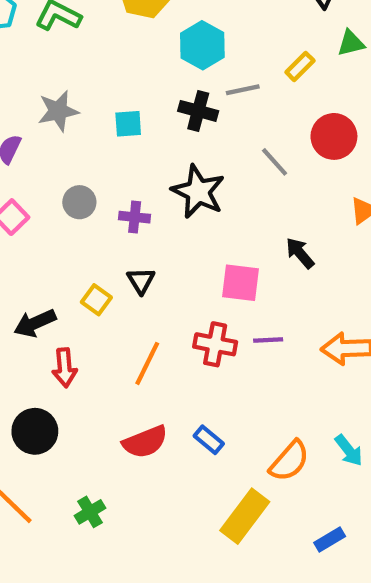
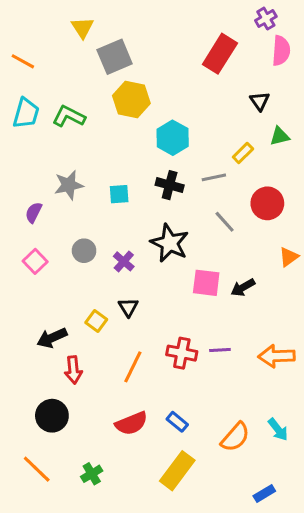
gray line: (243, 90) -> (214, 177), moved
purple cross: (135, 217) -> (124, 261), turned 35
black arrow: (300, 253) -> (243, 287), turned -80
pink square: (241, 283) -> (206, 283), moved
yellow rectangle: (245, 516) -> (177, 471), moved

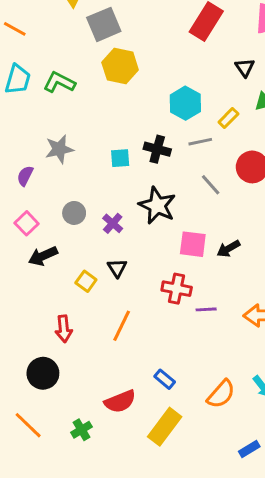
cyan hexagon: (173, 138) -> (185, 103), moved
cyan square: (119, 194) -> (120, 158), moved
black arrow: (52, 338) -> (43, 256), moved
red cross: (182, 353) -> (177, 289), moved
red semicircle: (131, 423) -> (120, 401), moved

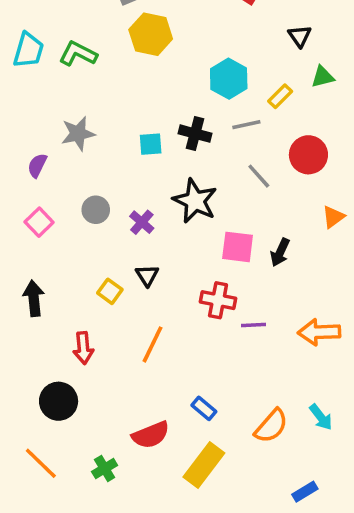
black arrow: (228, 249) -> (280, 252), turned -35
black arrow: (43, 256) -> (34, 298), moved, turned 108

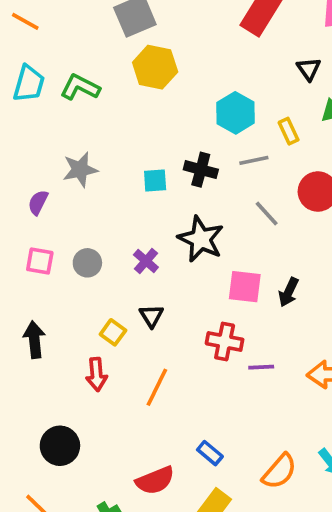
yellow rectangle: (280, 96) -> (289, 131), turned -70
gray circle: (96, 210) -> (87, 263), moved
pink square: (39, 222) -> (40, 261), turned -36
red arrow: (83, 348) -> (97, 374), moved

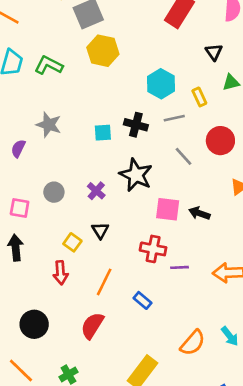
gray star: (80, 170) -> (49, 125), turned 30
pink square: (40, 261) -> (20, 208), moved
black arrow: (289, 292) -> (199, 213), turned 84
blue rectangle: (210, 453) -> (142, 300), moved
red semicircle: (155, 481) -> (92, 326), moved, turned 144

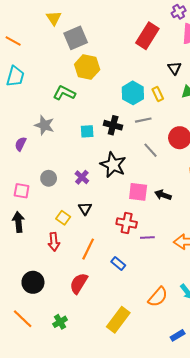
green L-shape: (49, 65) -> (64, 93), moved
yellow rectangle: (199, 97) -> (158, 94), moved

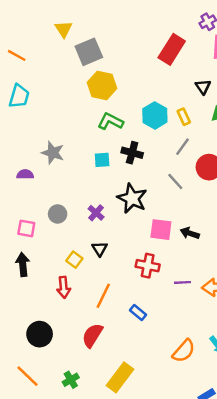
green L-shape: (64, 93) -> (110, 121), moved
gray line: (143, 120) -> (183, 147), moved, turned -42
purple semicircle: (20, 144) -> (25, 174), turned 64
purple line: (147, 238) -> (183, 282), moved
yellow rectangle: (118, 320) -> (120, 377), moved

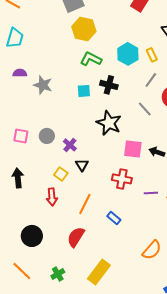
purple semicircle: (25, 174) -> (20, 73), moved
purple cross: (96, 213) -> (70, 145), moved
pink square: (26, 228) -> (21, 136), moved

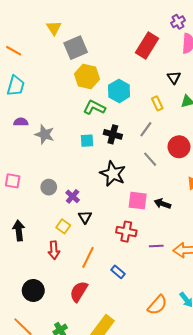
cyan hexagon: (128, 54) -> (119, 91), moved
gray line: (151, 80) -> (146, 129), moved
pink square: (21, 136) -> (13, 181), moved

